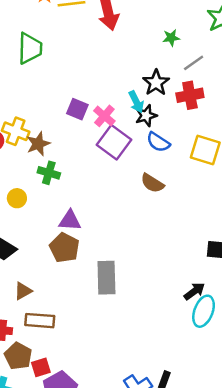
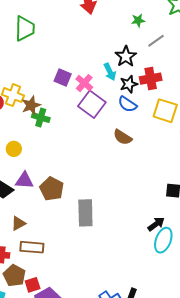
red cross: (190, 95) -> (151, 79), moved
black star: (146, 116) -> (129, 84), moved
green cross: (49, 173) -> (41, 118), moved
purple triangle: (70, 221) -> (24, 180), moved

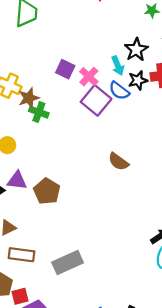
blue semicircle: (127, 104) -> (119, 91), moved
brown semicircle: (123, 137) -> (118, 162), moved
gray rectangle: (85, 213) -> (68, 262), moved, turned 64

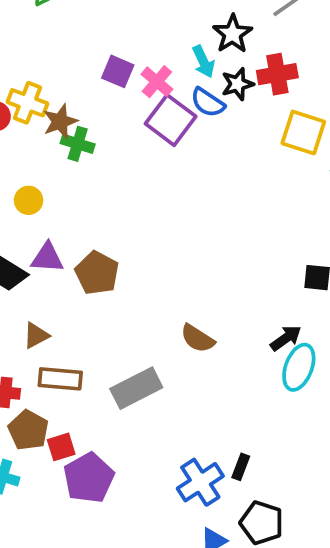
brown semicircle: (118, 162) -> (198, 338), moved

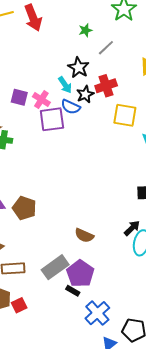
purple square: (171, 120) -> (52, 119), turned -36
black rectangle: (241, 467) -> (73, 291), moved, turned -72
purple pentagon: (89, 478) -> (80, 274), moved

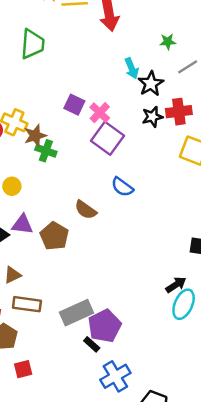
cyan arrow: (65, 85) -> (132, 68), moved
blue semicircle: (71, 107) -> (122, 187), moved
purple square: (52, 119) -> (108, 138), turned 32
brown semicircle: (84, 235) -> (86, 210), moved
red square: (19, 305) -> (23, 369), moved

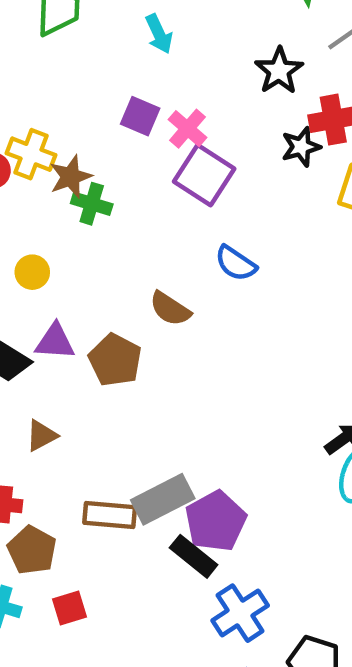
cyan arrow: (132, 68) -> (159, 34), moved
black star: (152, 117) -> (301, 147), moved
brown rectangle: (27, 304) -> (110, 515), moved
black rectangle: (92, 344) -> (194, 556), size x1.5

